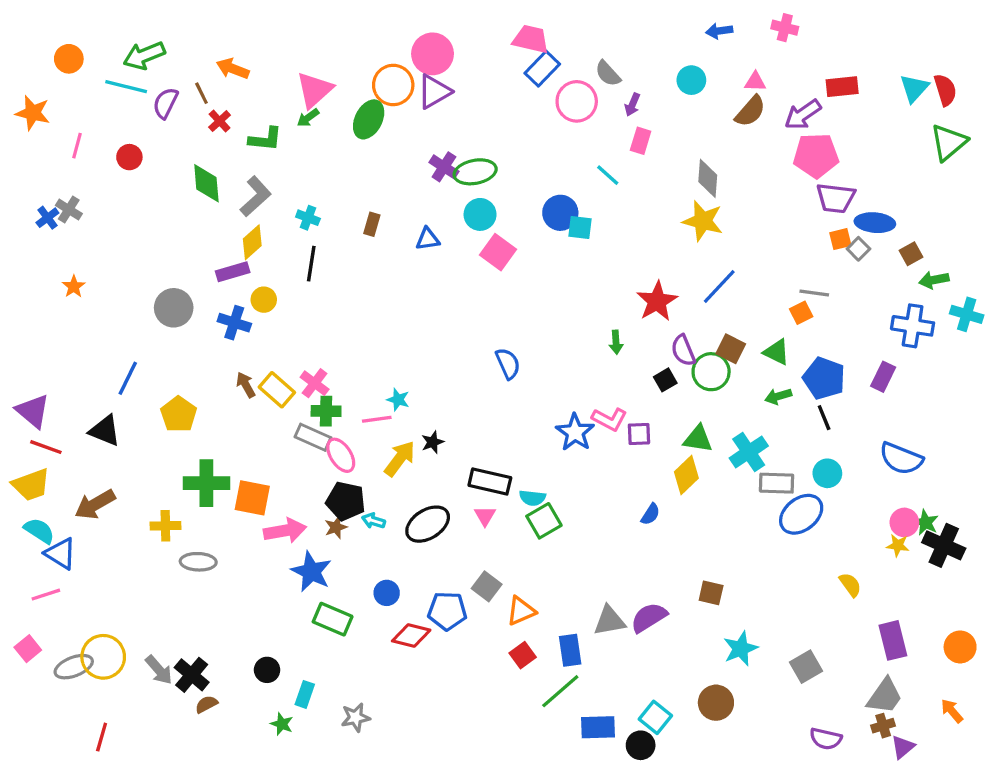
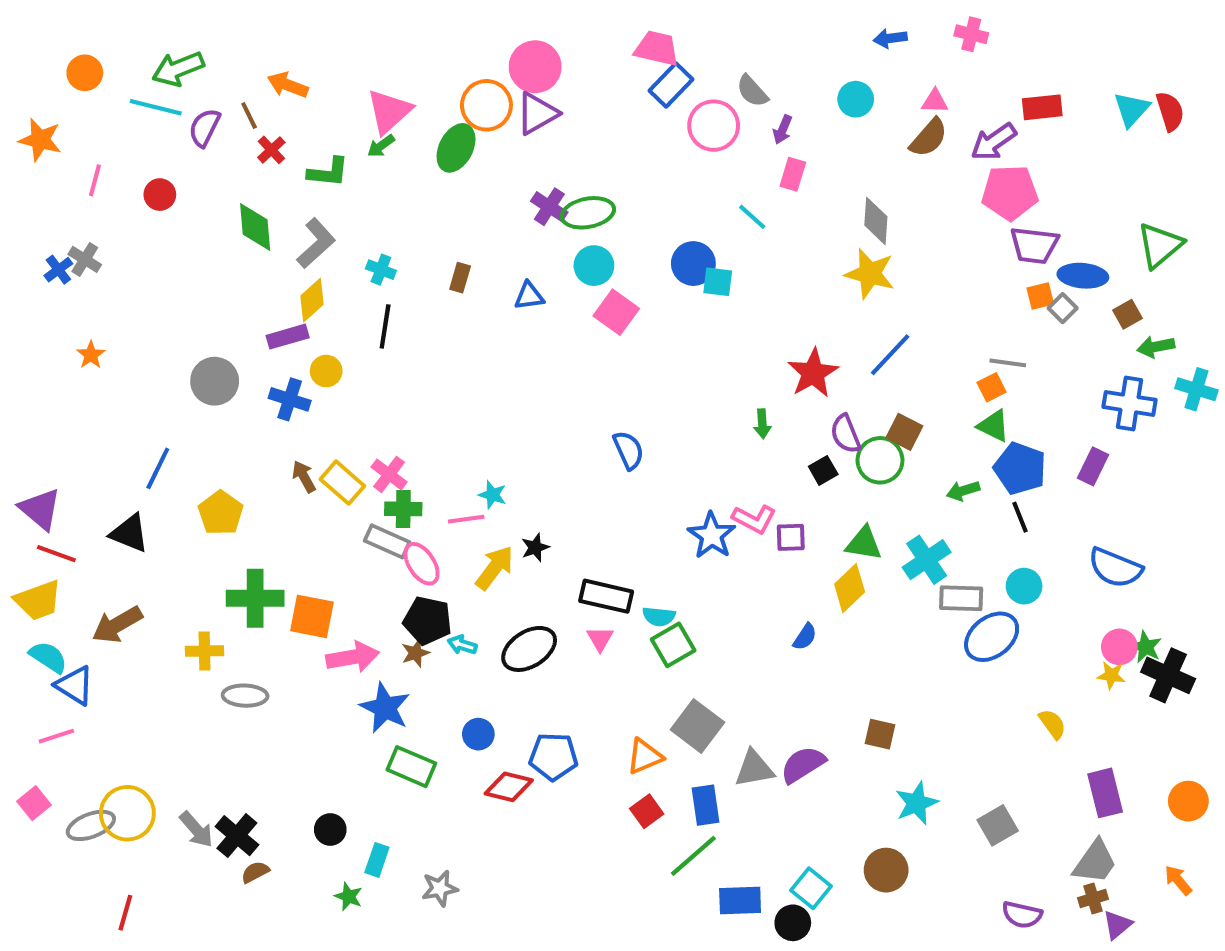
green triangle: (949, 142) -> (1160, 245), moved
green triangle: (777, 352) -> (994, 426), moved
gray square: (487, 586) -> (697, 726), moved, size x1.4

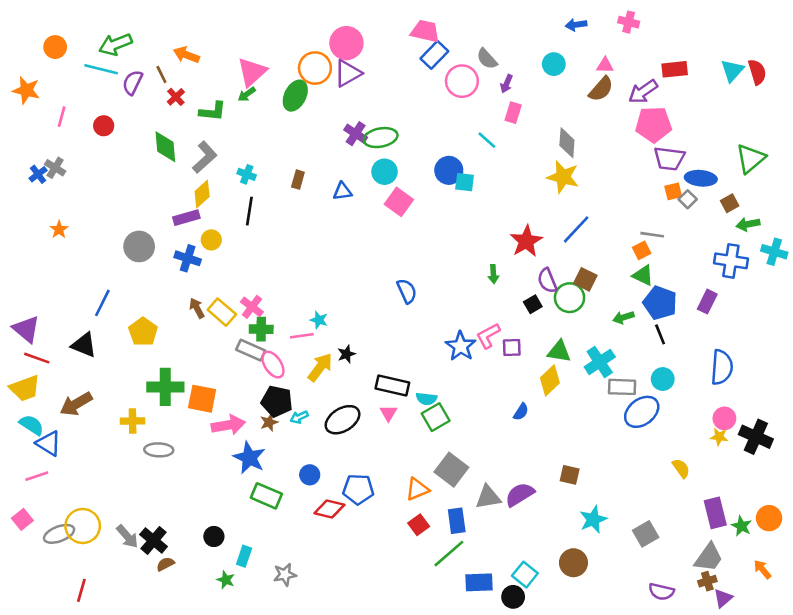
pink L-shape: (754, 519) -> (488, 336), turned 124
blue semicircle: (1115, 568) -> (722, 367), turned -108
cyan arrow: (462, 645) -> (299, 417), turned -42
green star: (1146, 647) -> (741, 526), moved

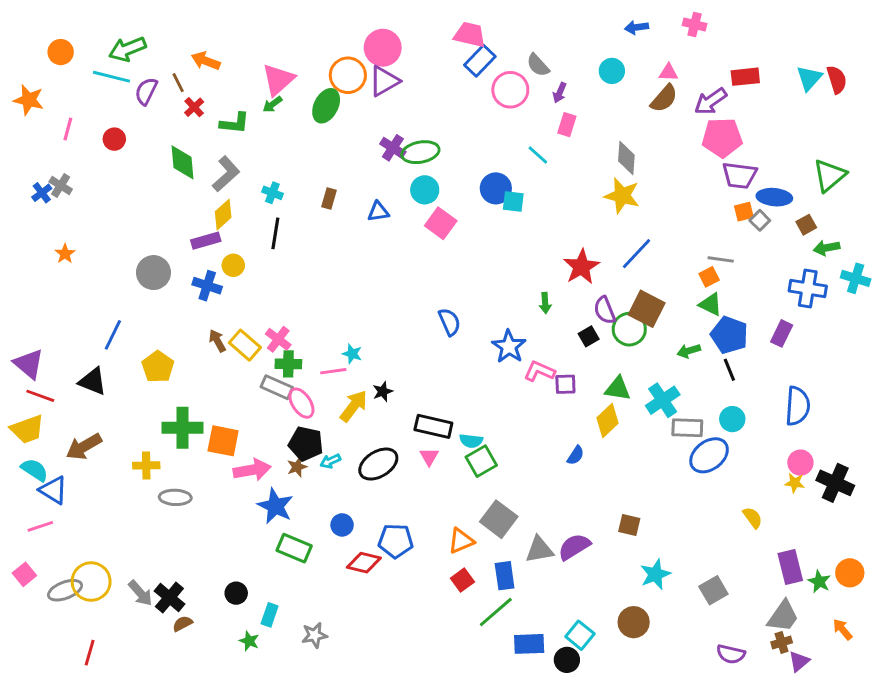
brown square: (585, 279) -> (647, 309), size x1.4
pink L-shape: (488, 336) -> (539, 371), turned 52
blue star: (461, 346) -> (509, 347), moved

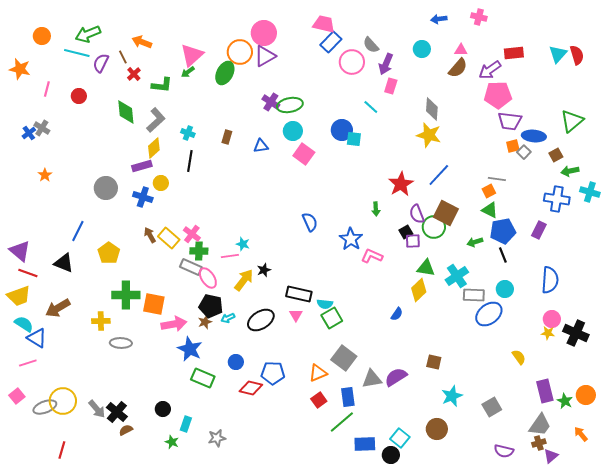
purple arrow: (560, 93) -> (386, 64), size x1.5
blue pentagon: (729, 335) -> (503, 231), turned -30
purple square: (565, 384) -> (413, 241), moved

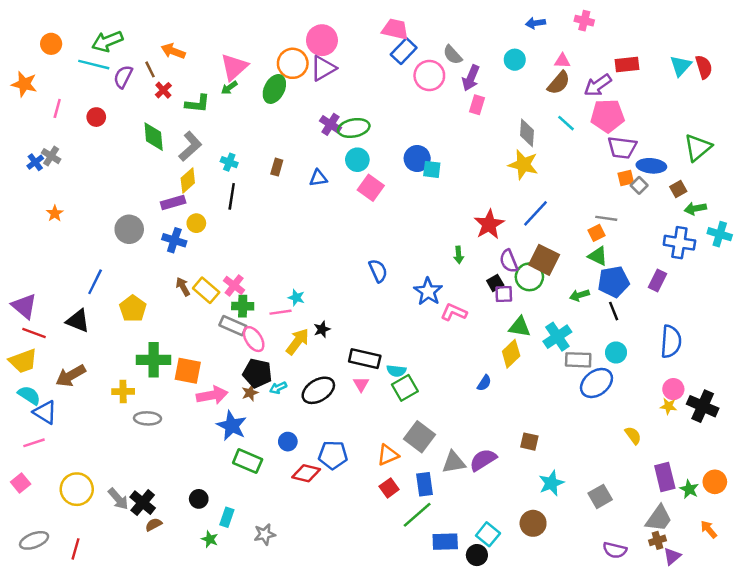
cyan line: (371, 107) -> (566, 123), moved
gray ellipse: (45, 407) -> (34, 540), moved

